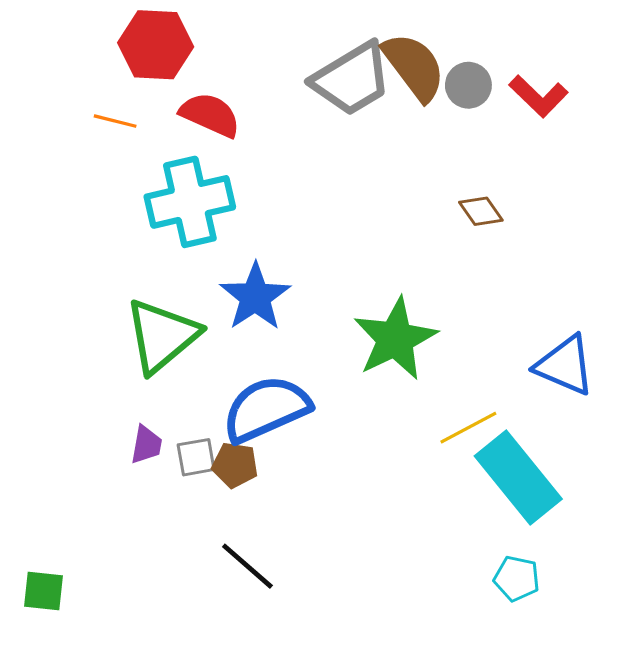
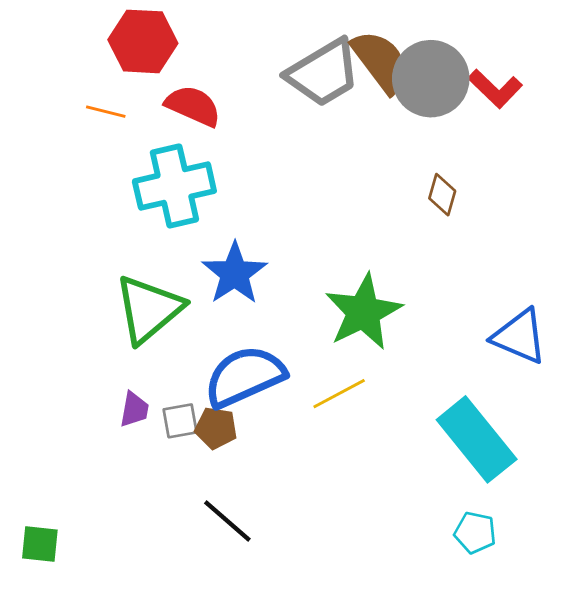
gray circle: (468, 85) -> (431, 79), size x1.8
brown diamond: (481, 211) -> (442, 195), turned 51
yellow line: (468, 428) -> (339, 394), moved

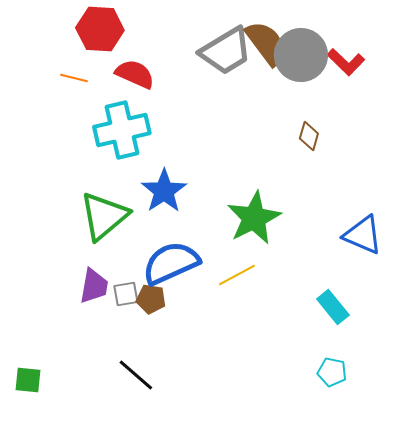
purple trapezoid: (134, 409) -> (94, 286), size x1.4
cyan rectangle: (477, 439) -> (333, 307), size x0.6
black line: (227, 521) -> (136, 375), moved

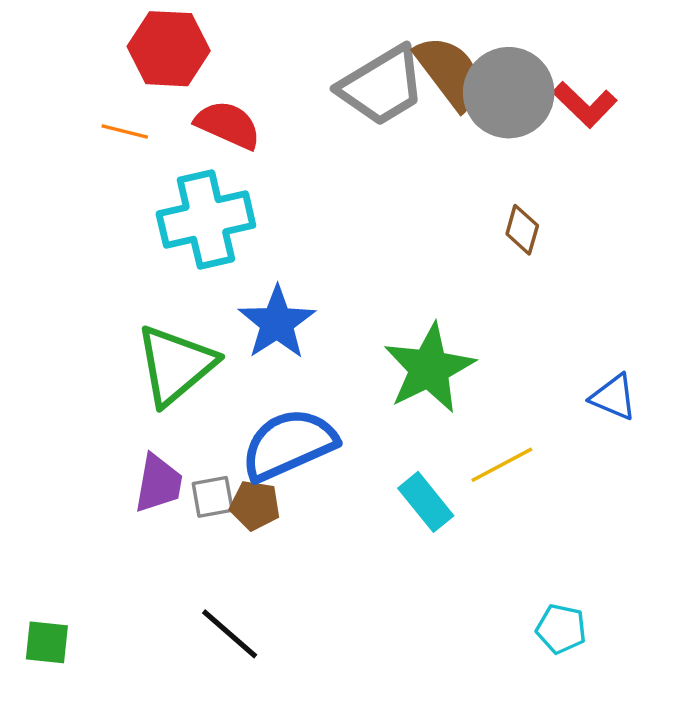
blue triangle: (363, 235) -> (614, 397), size x0.7
yellow line: (237, 275) -> (502, 465), moved
cyan rectangle: (333, 307) -> (426, 502), moved

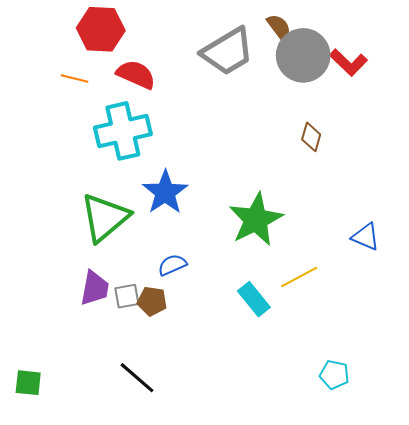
brown semicircle: (449, 72) -> (279, 27), moved, size x0.6
blue semicircle: (289, 444) -> (172, 265), size x0.5

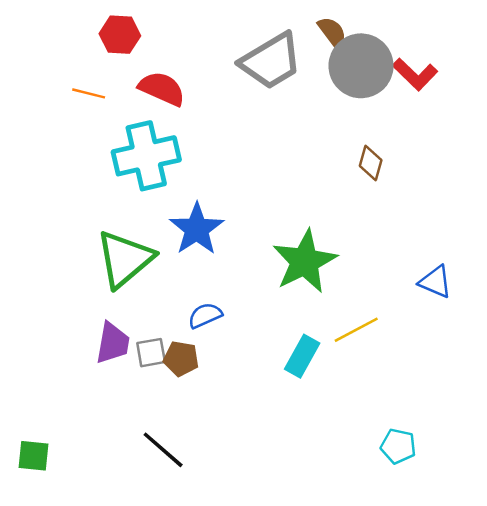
red hexagon: (101, 29) -> (120, 35), size x0.7
cyan rectangle: (254, 299) -> (302, 356), turned 68

